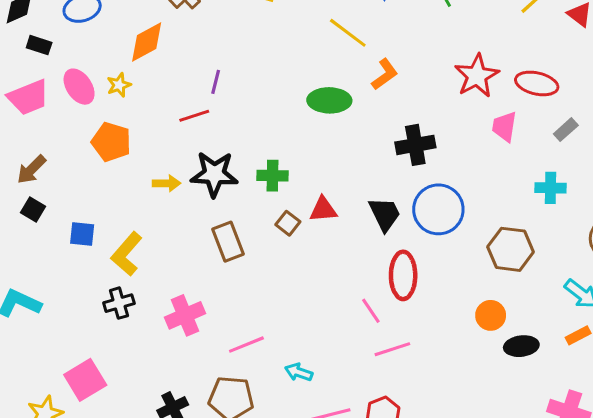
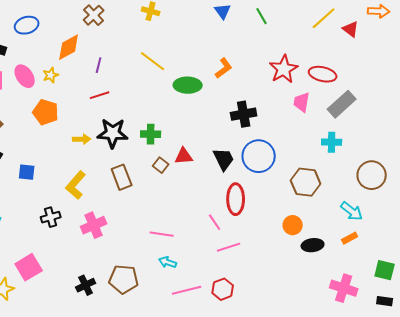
yellow line: (348, 33) -> (153, 61), moved
purple line: (216, 82) -> (99, 65), moved
gray rectangle: (566, 130) -> (342, 104), size x1.8
yellow L-shape: (127, 254) -> (76, 185), moved
pink line: (246, 345) -> (162, 234), moved, turned 30

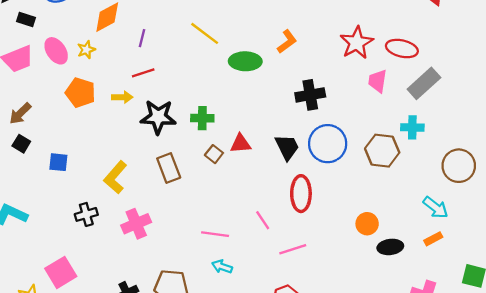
yellow arrow: (82, 139) -> (122, 97), moved
brown hexagon: (306, 182) -> (382, 151), moved
pink line: (215, 222) -> (263, 220), moved

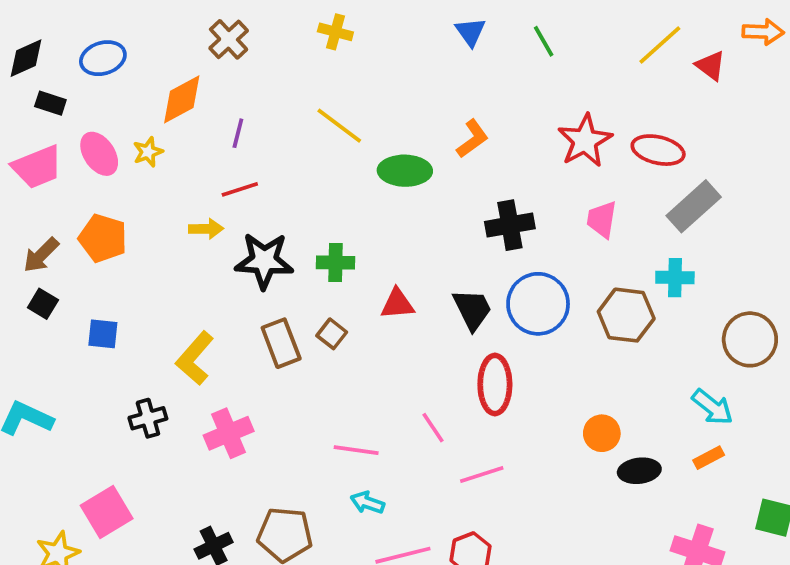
pink trapezoid: (378, 81) -> (602, 219), moved
orange pentagon: (80, 93) -> (103, 238), moved
brown square: (214, 154) -> (332, 334), moved

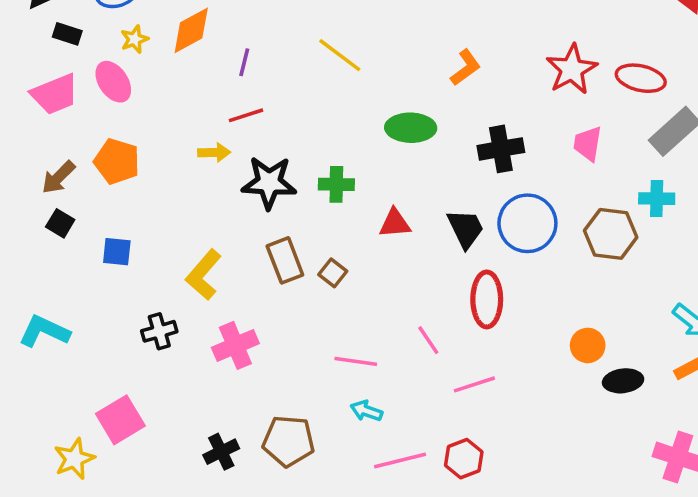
yellow star: (148, 152) -> (135, 39), moved
green ellipse: (405, 171) -> (411, 128), moved
brown square: (332, 334) -> (333, 273), moved

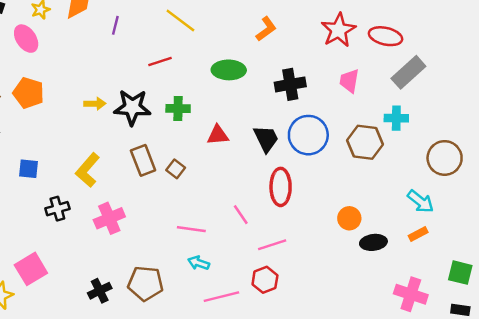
red line: (246, 115) -> (160, 62), moved
yellow arrow: (214, 153) -> (95, 104), moved
blue square: (117, 252) -> (29, 169), moved
red hexagon: (464, 459) -> (265, 280), moved

